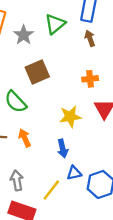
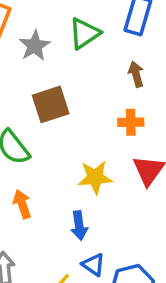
brown arrow: (90, 38) -> (136, 74), moved
blue triangle: (74, 173) -> (93, 265), turned 42

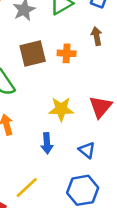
orange cross: (131, 122) -> (67, 53), moved
blue triangle: (93, 265) -> (87, 150), moved

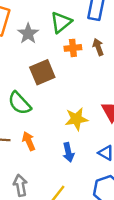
orange cross: (67, 53) -> (73, 48), moved

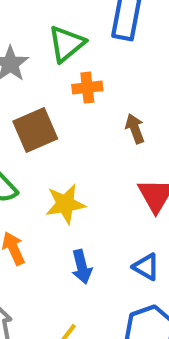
brown arrow: (98, 47) -> (135, 129), moved
yellow star: (76, 119) -> (65, 204), moved

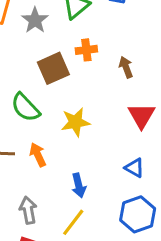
orange cross: (87, 88) -> (86, 50), moved
blue arrow: (82, 267) -> (79, 185), moved

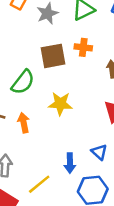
green semicircle: (26, 107) -> (23, 82), turned -112
blue arrow: (79, 185) -> (70, 163), moved

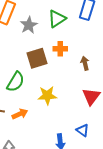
orange arrow: (24, 123) -> (20, 114), turned 84

